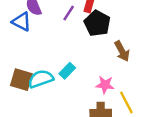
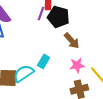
purple line: (69, 13) -> (41, 14), moved
brown arrow: (122, 51) -> (72, 41), moved

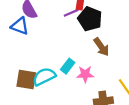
purple line: (41, 14) -> (71, 13), turned 40
pink star: (77, 65) -> (85, 74), moved

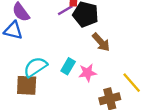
cyan semicircle: (44, 77) -> (35, 67), moved

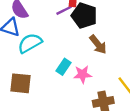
cyan semicircle: (35, 67) -> (30, 43), moved

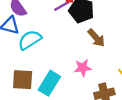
cyan rectangle: (63, 67) -> (49, 83), moved, size x1.5

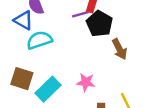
brown arrow: (96, 38) -> (120, 49), moved

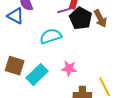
cyan semicircle: (39, 40) -> (51, 36), moved
brown arrow: (120, 49) -> (100, 18), moved

